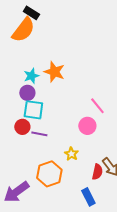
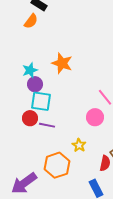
orange semicircle: (23, 30) -> (31, 21), size x0.6
cyan star: (31, 76) -> (30, 70), moved

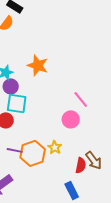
purple line: (47, 125) -> (15, 150), moved
orange hexagon: (57, 165) -> (33, 153), moved

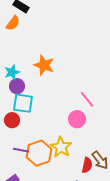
yellow star: (55, 147) -> (61, 147), size x1.5

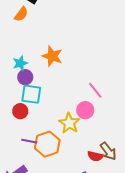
yellow star: (61, 147) -> (69, 123), moved
red semicircle: (87, 165) -> (95, 156), turned 91

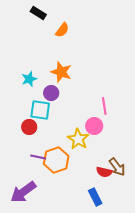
orange semicircle: (21, 14) -> (62, 30), moved
purple circle: (25, 77) -> (51, 93), moved
pink line: (95, 90) -> (104, 106), turned 30

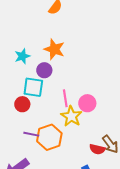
pink line: (104, 106) -> (65, 98), moved

